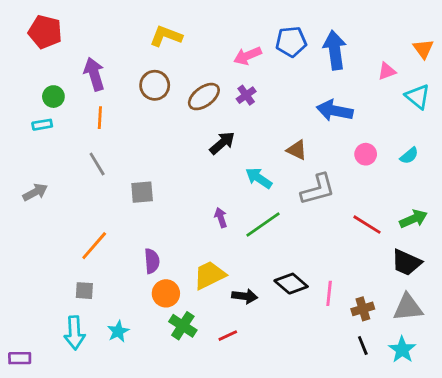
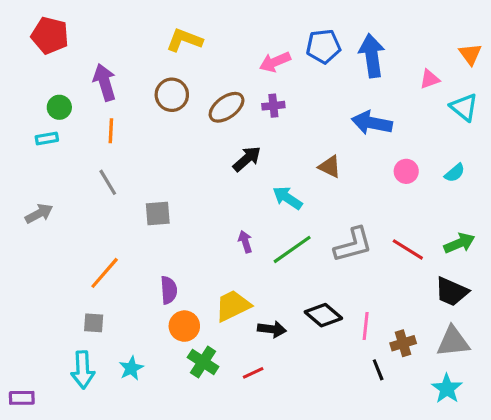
purple cross: (246, 95) -> (273, 106), turned 30
gray L-shape: (318, 189) -> (353, 245), moved
black line: (363, 345) -> (378, 370), moved

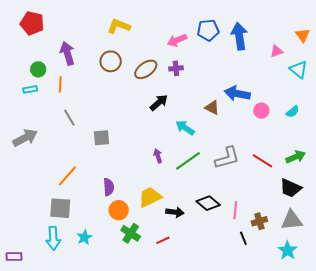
blue arrow: (372, 123) -> (237, 94), moved
orange line: (111, 131) -> (60, 84), moved
gray arrow: (39, 214) -> (25, 138), size x1.4
gray square: (94, 323) -> (60, 208), size x1.6

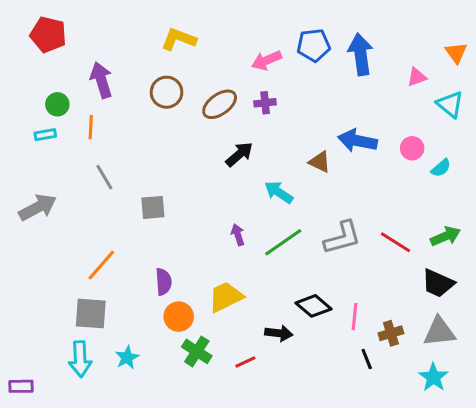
pink circle: (261, 111) -> (412, 148), moved
black arrow: (175, 212) -> (279, 333), moved

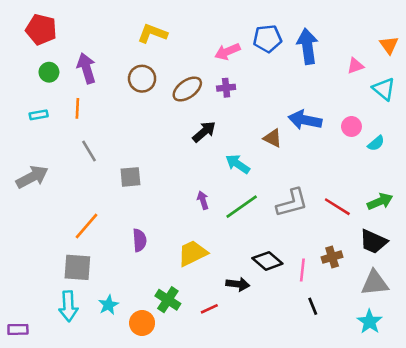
green circle: (57, 104) -> (49, 72), moved
orange circle: (179, 317) -> (142, 323), moved
brown cross: (391, 333) -> (332, 257), moved

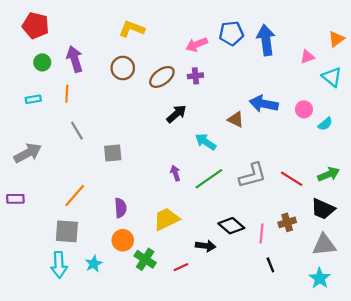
orange triangle: (389, 45) -> (336, 39), turned 30
orange circle: (142, 323) -> (123, 240), moved
purple rectangle: (18, 329) -> (15, 199), moved

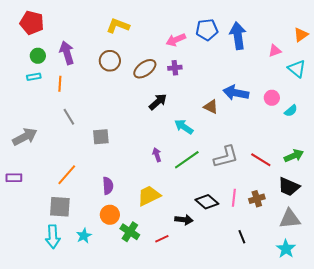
cyan rectangle: (33, 99) -> (34, 77), moved
pink line: (261, 234) -> (234, 198), moved

